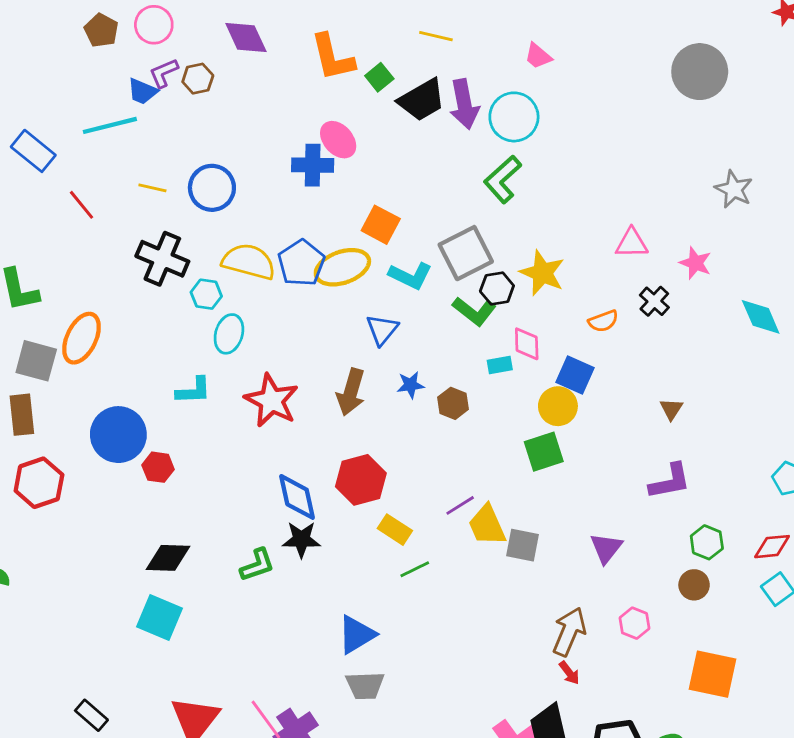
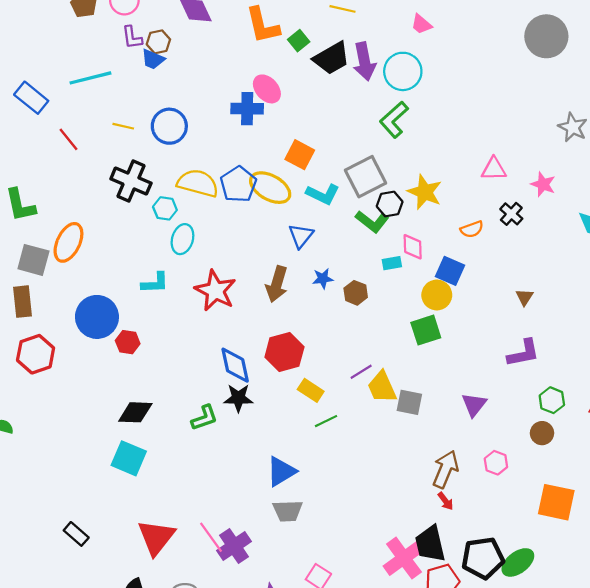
purple L-shape: (164, 73) -> (132, 37), turned -75
blue trapezoid: (142, 91) -> (153, 59), moved
yellow ellipse: (342, 267) -> (270, 188), turned 48

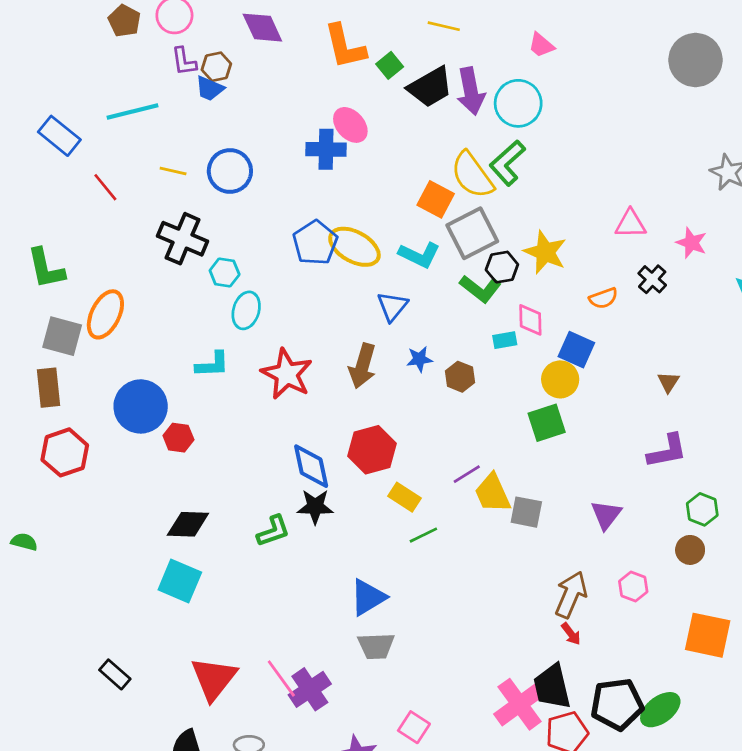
orange square: (300, 155) -> (436, 199), moved
yellow semicircle: (198, 183) -> (472, 175), moved, turned -141

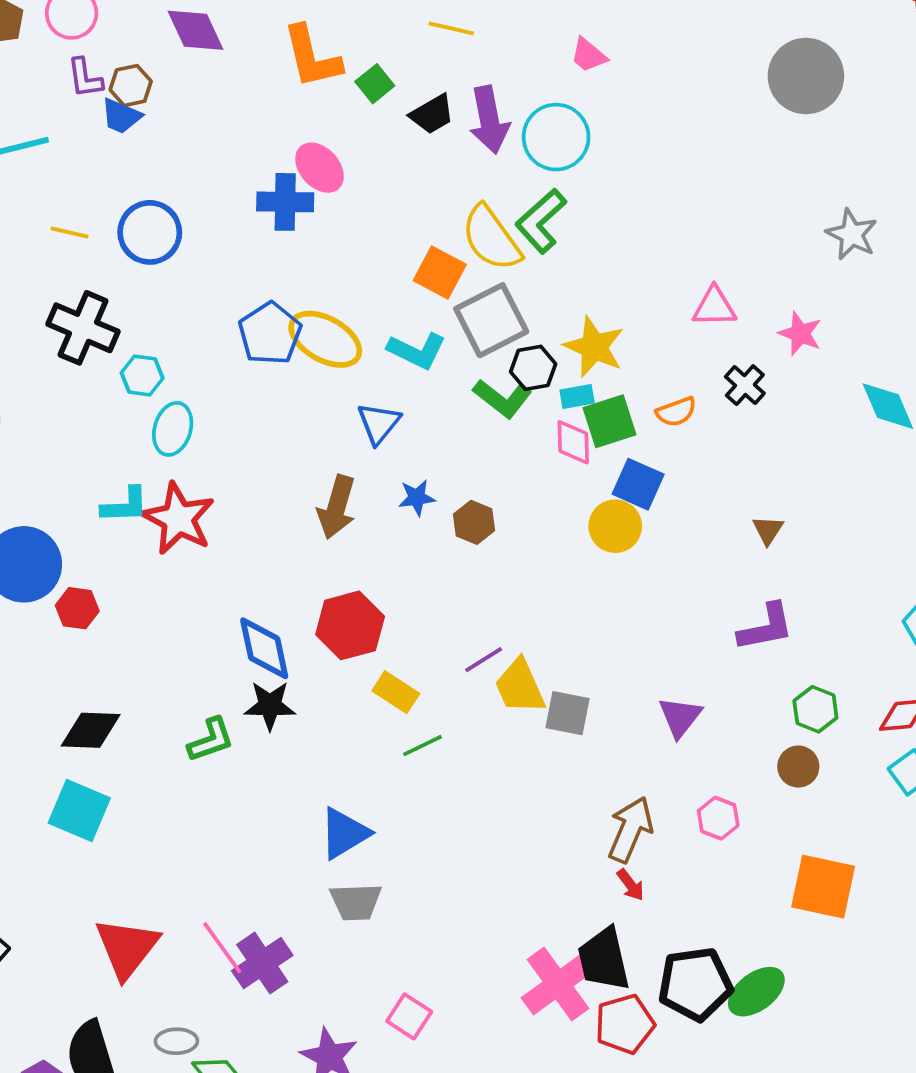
black trapezoid: (430, 87) -> (432, 114), size x0.7
cyan rectangle: (505, 340) -> (577, 396), moved
red star: (287, 374) -> (178, 519), moved
green square: (547, 423) -> (609, 421), moved

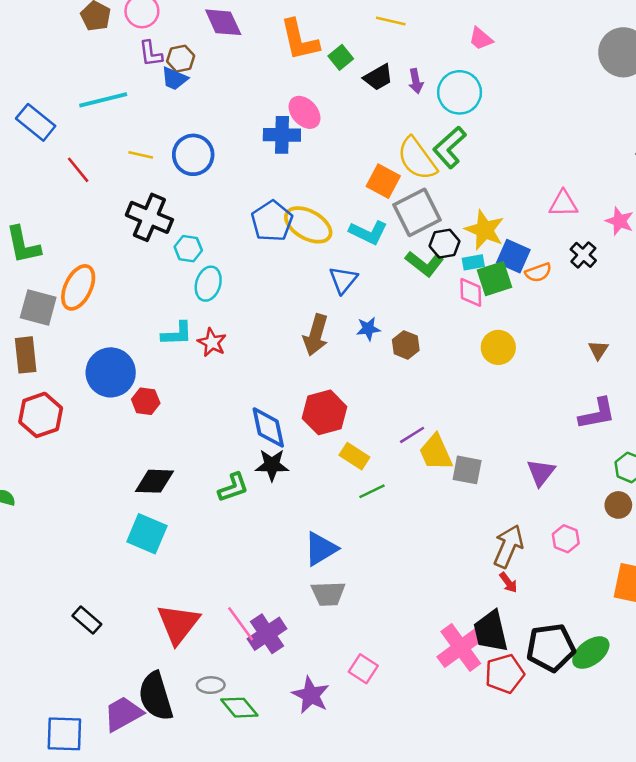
purple arrow: (489, 120) -> (416, 81), size x0.6
blue square: (638, 484) -> (513, 256), moved
red star: (178, 519) -> (212, 342), size x0.6

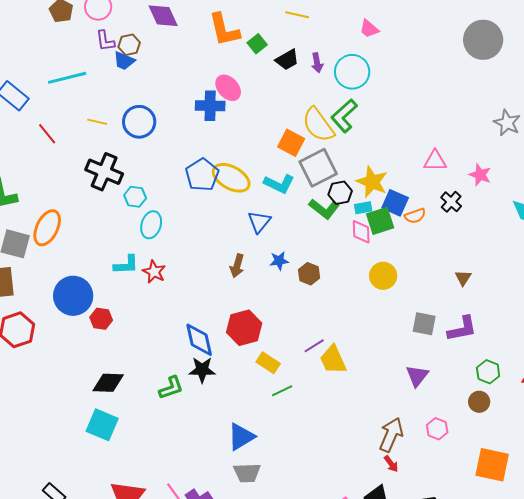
brown arrow: (316, 335) -> (237, 266), size x0.7
gray square: (467, 470) -> (424, 324), moved

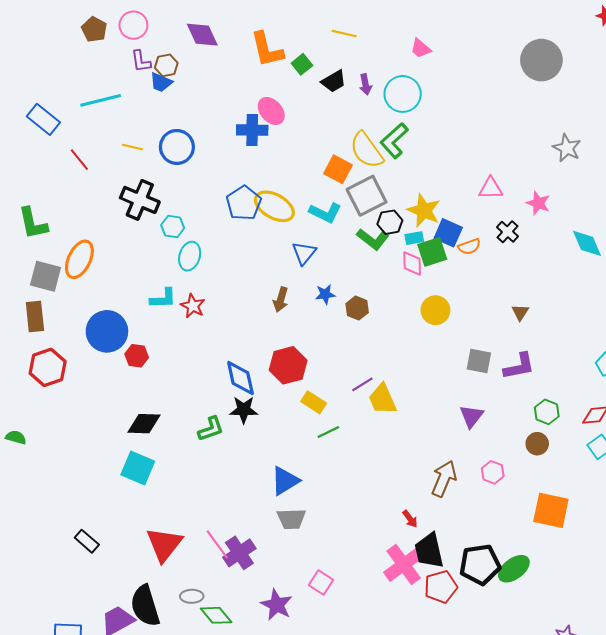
red arrow: (391, 464) -> (410, 519), moved

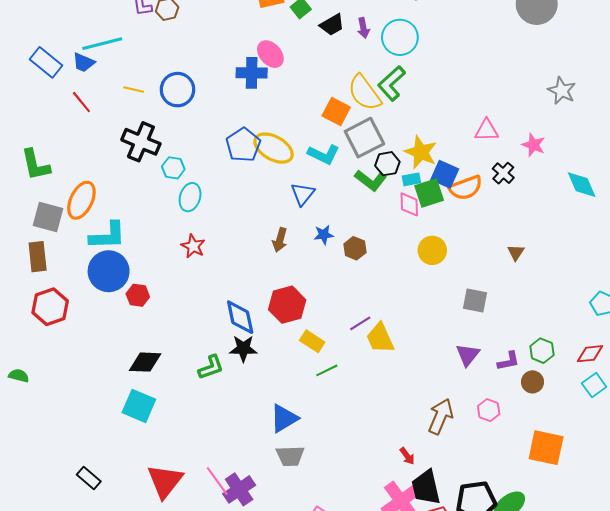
blue trapezoid: (161, 82) -> (84, 62), moved
orange semicircle: (469, 247) -> (466, 188), size x1.5
cyan L-shape: (163, 299) -> (108, 236), moved, size x1.4
purple L-shape: (519, 366) -> (508, 361), moved, size x0.7

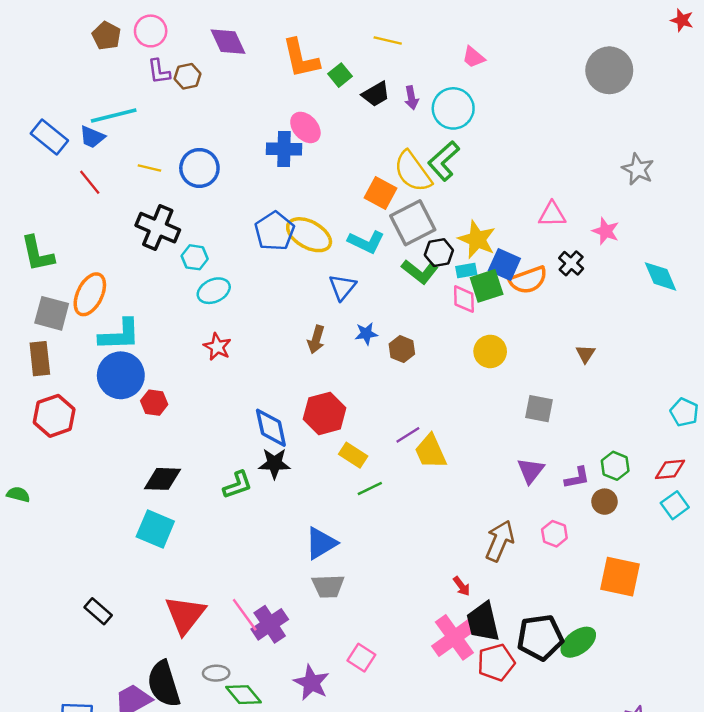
cyan ellipse: (190, 197) -> (214, 291), turned 48

